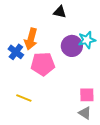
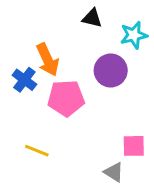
orange arrow: (31, 39) -> (48, 60), turned -40
cyan star: (87, 40) -> (134, 35), moved
gray triangle: (85, 113) -> (114, 172), moved

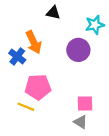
black triangle: (92, 18) -> (53, 13), moved
pink pentagon: (66, 98) -> (38, 87), moved
pink square: (134, 146) -> (85, 103), moved

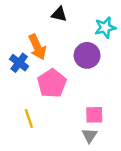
pink pentagon: (38, 87) -> (52, 83), moved, turned -30
yellow line: (26, 107) -> (29, 118), turned 49
gray triangle: (81, 122) -> (89, 135), turned 32

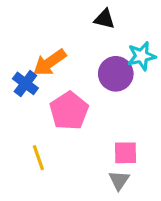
black triangle: (59, 14) -> (104, 19), moved
cyan star: (105, 28) -> (142, 56), moved
orange arrow: (37, 47) -> (50, 63), turned 80

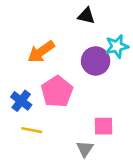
blue cross: (25, 83) -> (21, 101), moved
yellow line: (38, 158) -> (32, 130), turned -60
gray triangle: (119, 180) -> (85, 149), moved

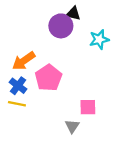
orange arrow: (41, 52) -> (24, 61), moved
purple circle: (96, 61) -> (61, 26), moved
yellow line: (32, 130) -> (17, 104), moved

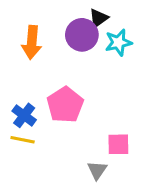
black triangle: (73, 14) -> (99, 18), turned -49
cyan star: (99, 39) -> (118, 42), moved
orange arrow: (24, 61) -> (32, 42), moved, turned -50

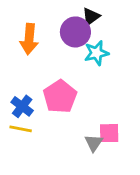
cyan star: (118, 42) -> (96, 53), moved
gray triangle: (97, 170) -> (94, 143), moved

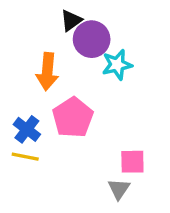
black triangle: (91, 17) -> (71, 20), moved
orange arrow: (29, 39) -> (47, 71), moved
gray triangle: (94, 143) -> (119, 189), moved

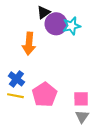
cyan star: (117, 65) -> (72, 26), moved
pink pentagon: (73, 117) -> (45, 95), moved
gray triangle: (119, 189) -> (82, 116), moved

